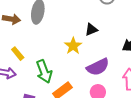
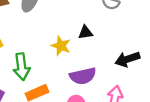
yellow star: (73, 46) -> (61, 46), turned -30

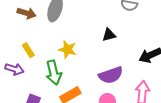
yellow star: (61, 46) -> (68, 49), moved

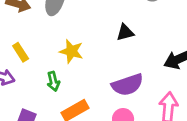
green arrow: (54, 73) -> (53, 81), size x0.6

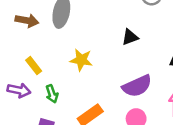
green arrow: (53, 81) -> (52, 94), moved

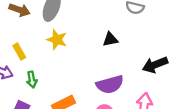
yellow star: (81, 60) -> (57, 40), moved

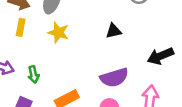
yellow rectangle: (19, 51) -> (21, 27), moved, turned 42

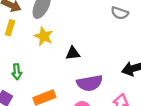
black triangle: (114, 31) -> (73, 53), moved

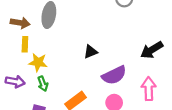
yellow star: (44, 36) -> (38, 62), moved

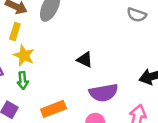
black triangle: (91, 52) -> (85, 60), turned 32

